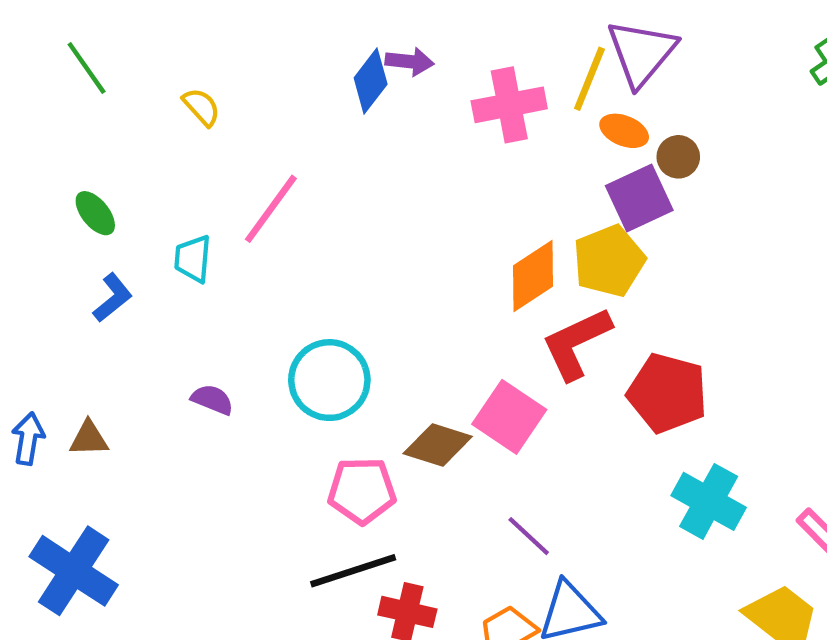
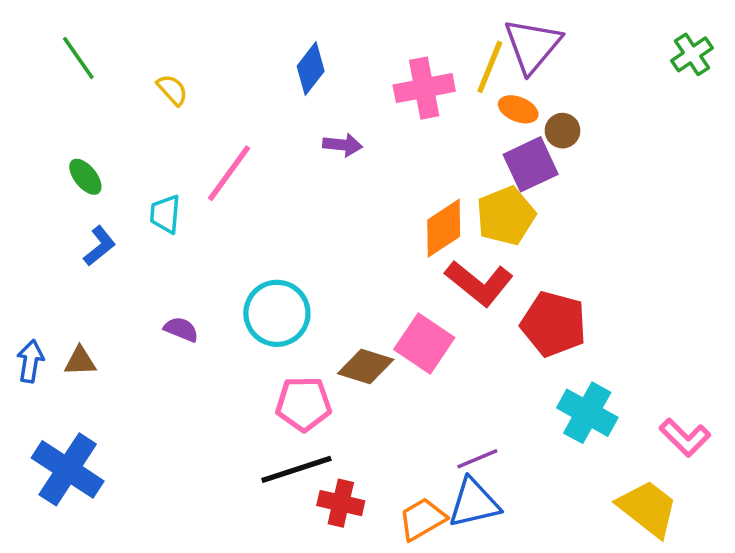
purple arrow: (410, 61) -> (343, 145), moved
red L-shape: (576, 343) -> (479, 283), turned -116
purple line: (529, 536) -> (477, 459), moved, turned -66

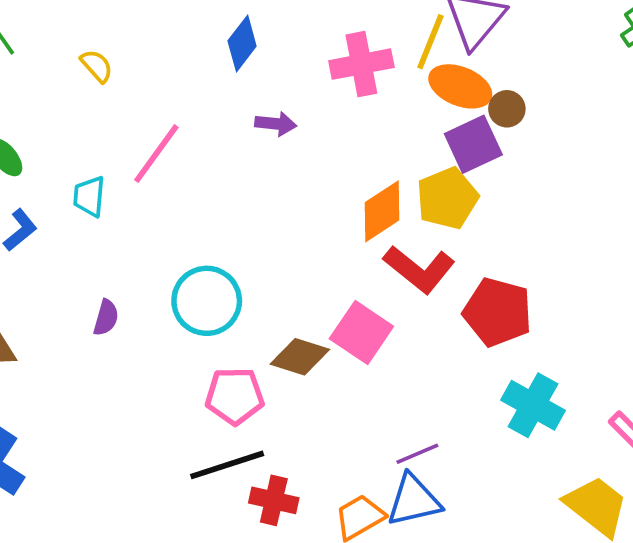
orange ellipse: (518, 109) -> (460, 86), size x1.5
purple semicircle: (181, 329) -> (106, 318), turned 84

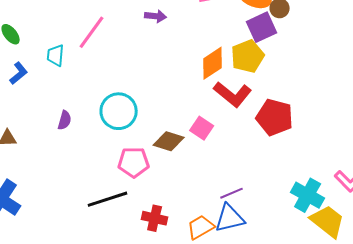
pink square: (361, 333) -> (202, 128), size x0.7
cyan cross: (533, 405) -> (308, 195), moved
black line: (227, 465) -> (108, 199), moved

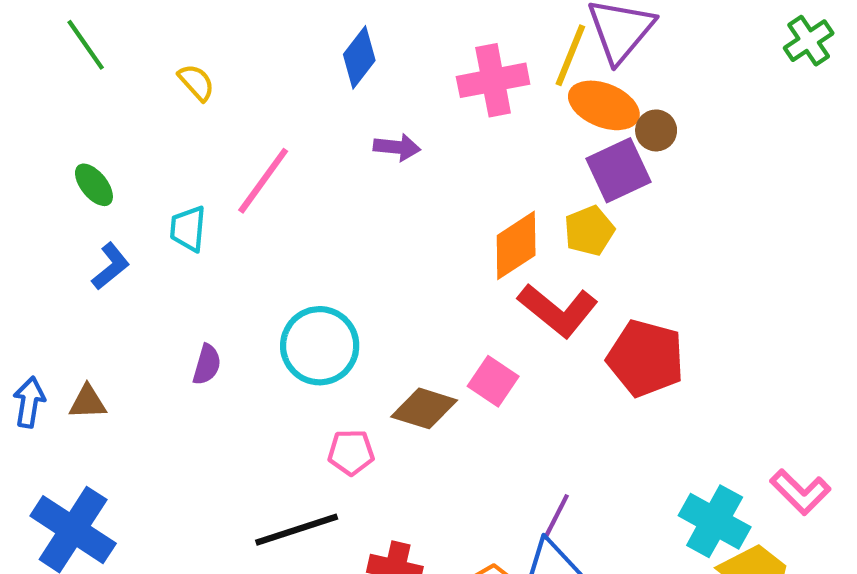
yellow pentagon: (248, 56) -> (589, 231), size x0.7
pink pentagon: (134, 162) -> (351, 452), size x0.7
purple line: (232, 193) -> (556, 517), turned -40

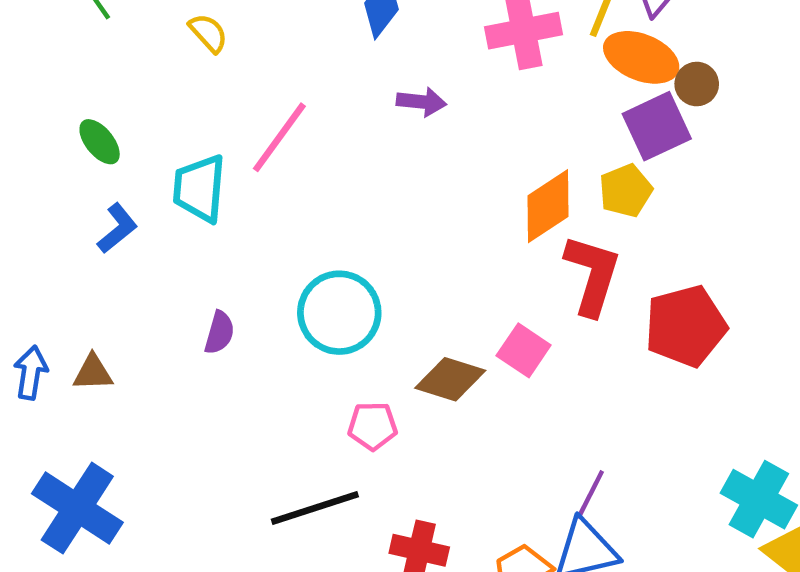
cyan trapezoid: (188, 229) -> (199, 188), size x1.4
red L-shape: (558, 310) -> (592, 275), turned -112
red pentagon: (646, 358) -> (686, 326), turned -30

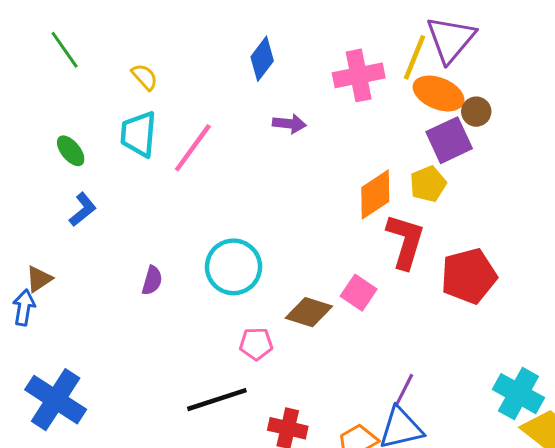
cyan trapezoid: (199, 188) -> (138, 134), moved
brown triangle: (93, 373) -> (39, 279), moved, turned -32

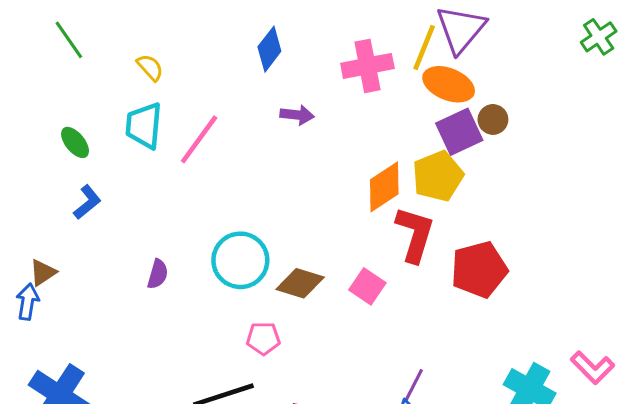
brown circle: (476, 112) -> (493, 119), moved
yellow pentagon: (428, 184) -> (438, 176), size x1.4
brown diamond: (309, 312) -> (300, 283), moved

